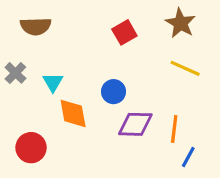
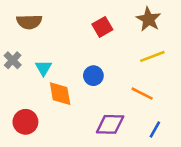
yellow line: (185, 68) -> (152, 56), turned -45
purple diamond: (135, 124) -> (110, 124), moved
orange line: (174, 129) -> (142, 94), moved, turned -70

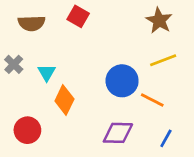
red square: (102, 27) -> (78, 16), moved, turned -30
blue circle: (93, 76) -> (122, 81), moved, size x1.5
orange diamond: (60, 94) -> (64, 100), turned 36

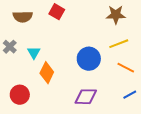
brown star: (159, 20) -> (116, 15), turned -30
orange line: (152, 100) -> (126, 68), moved
blue line: (166, 138) -> (130, 95), moved, turned 32

